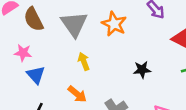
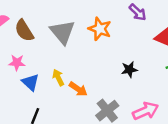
yellow arrow: (84, 61) -> (58, 77), moved
orange arrow: (77, 94) -> (78, 89), moved

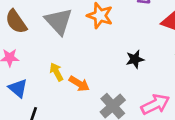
blue triangle: (30, 82) -> (18, 88), moved

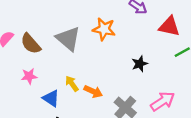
blue triangle: (18, 88) -> (51, 98), moved

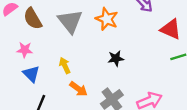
black star: (140, 64) -> (116, 58), moved
orange arrow: (93, 91) -> (78, 89), moved
blue triangle: (51, 98) -> (31, 74), moved

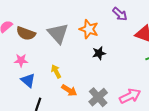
brown semicircle: (33, 19) -> (26, 33), turned -36
black star: (116, 58) -> (99, 53), moved

